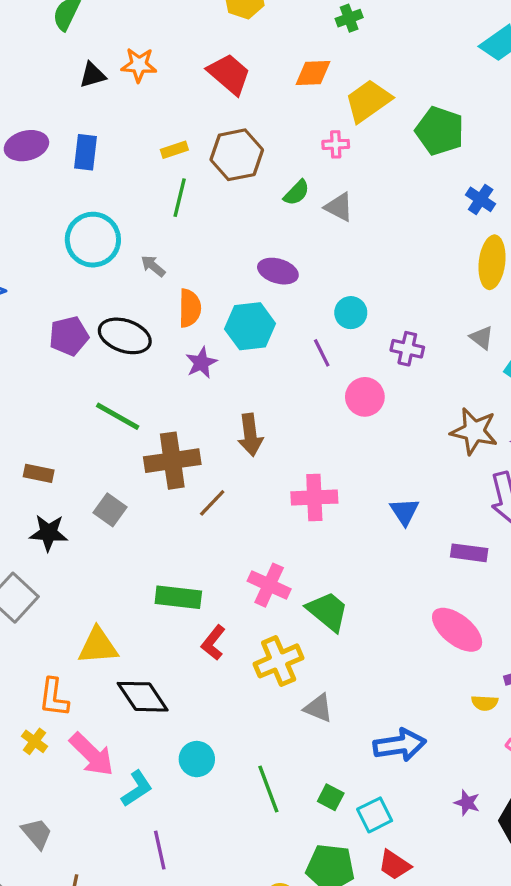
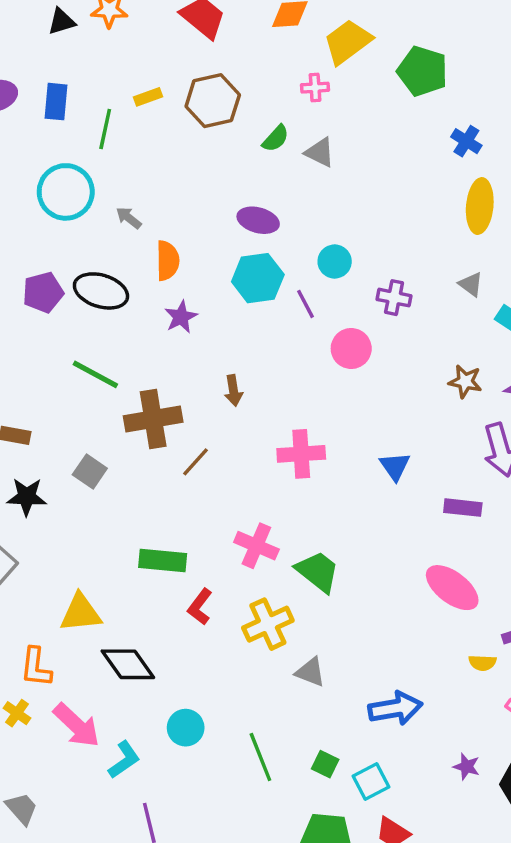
green line: (180, 198) -> (105, 129), moved
cyan hexagon: (250, 326) -> (258, 278), moved
brown star: (474, 431) -> (465, 381), size x0.7
brown arrow: (250, 435) -> (233, 390), size x0.7

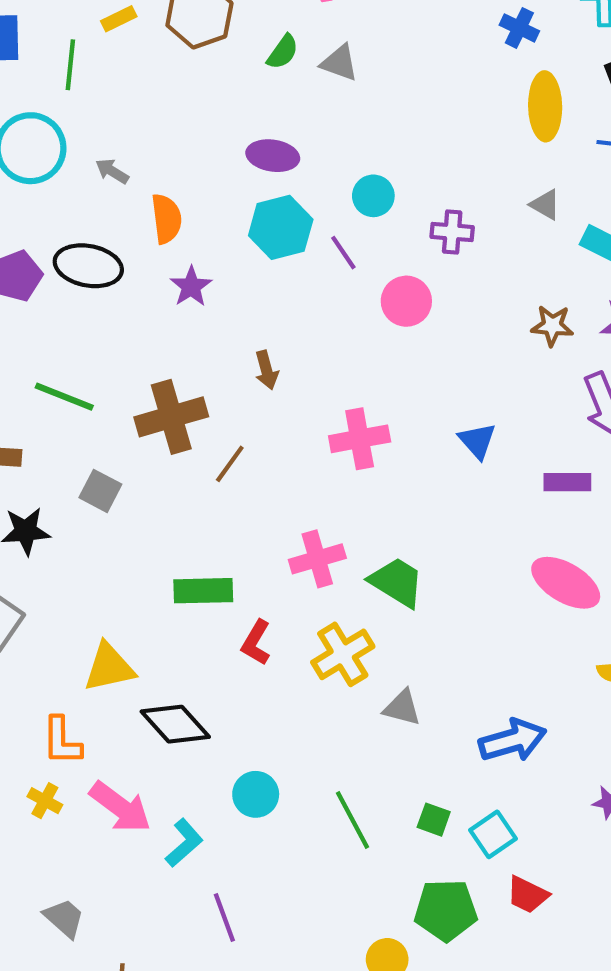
green line: (95, 374) -> (64, 397), moved
pink cross: (256, 546) -> (317, 559), turned -33

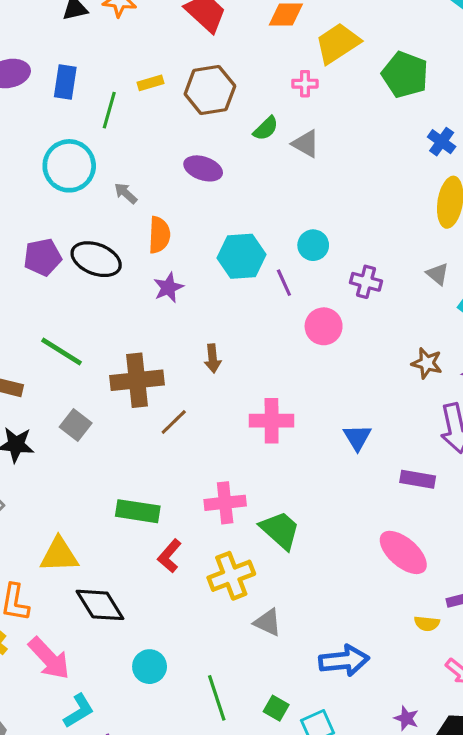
purple ellipse: (273, 156) -> (203, 168), moved
cyan L-shape: (184, 843) -> (79, 711), moved

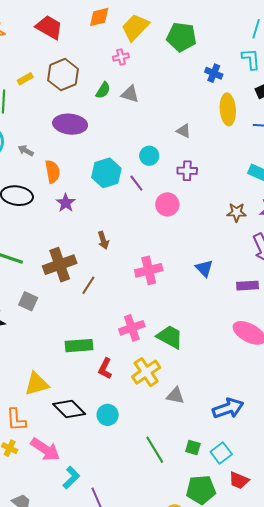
purple ellipse: (203, 168) -> (70, 124), size x1.4
gray triangle: (437, 274) -> (184, 131), moved
cyan circle: (150, 667) -> (108, 415), moved

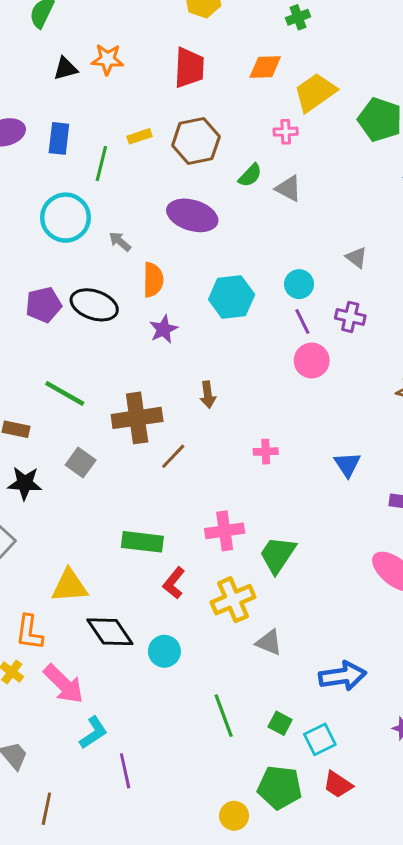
red trapezoid: (49, 27) -> (189, 68), turned 52
purple line: (136, 183) -> (302, 321), moved
pink cross: (149, 270) -> (266, 452), size x0.6
green trapezoid: (170, 337) -> (278, 555), turned -96

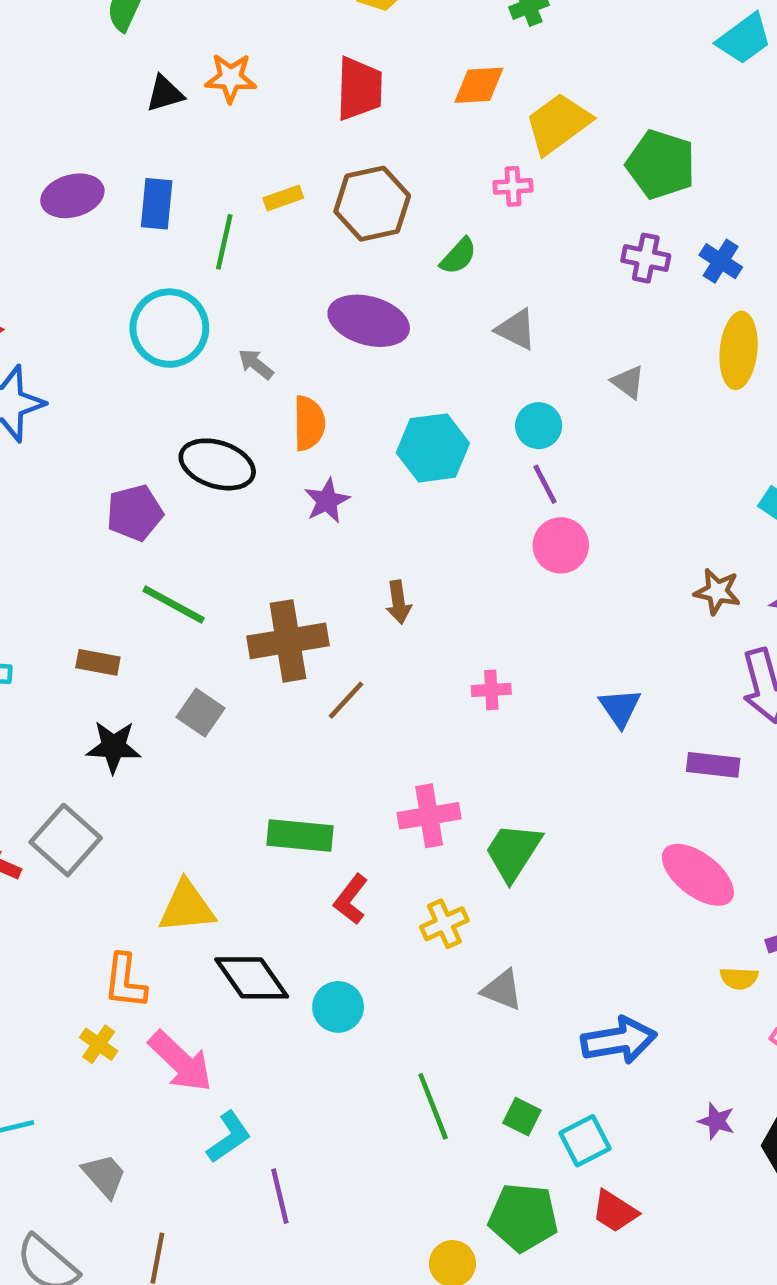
gray triangle: (288, 188) -> (516, 329), moved
purple pentagon: (44, 305) -> (135, 513), moved
purple cross: (350, 317) -> (646, 258), moved
yellow cross: (233, 600) -> (444, 924), size x0.7

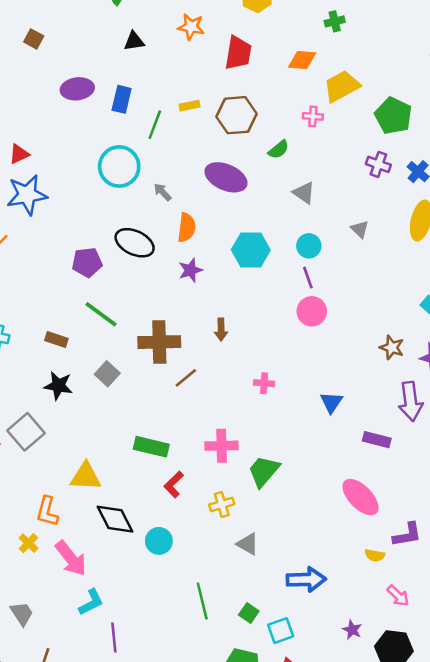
orange star: (231, 78) -> (191, 27), moved

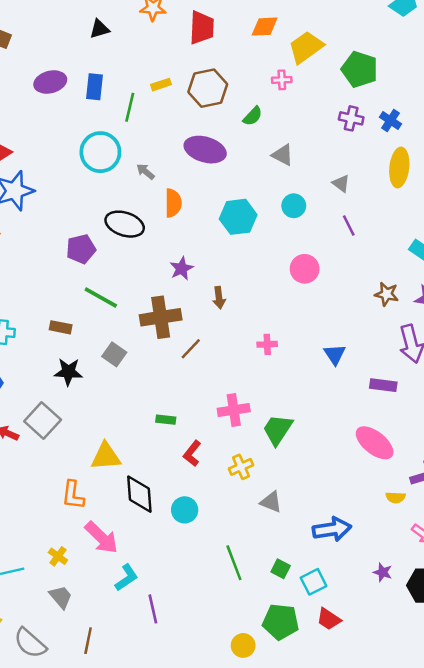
purple star: (190, 270) -> (181, 268), moved
purple line: (308, 278) -> (349, 225), moved
green rectangle: (151, 447) -> (166, 420), size x0.6
black diamond: (115, 519) -> (139, 494), turned 30
yellow cross: (28, 543) -> (58, 556), moved

